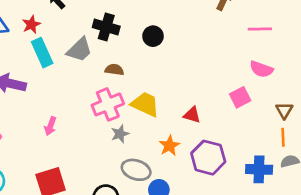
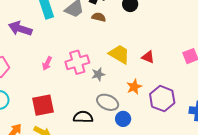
brown semicircle: (114, 70) -> (99, 17), moved
pink cross: (108, 104) -> (77, 62), moved
red triangle: (192, 115) -> (148, 57), moved

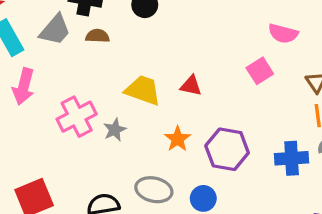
pink arrow: (47, 63) -> (24, 86), moved, size x1.5
gray ellipse: (108, 102) -> (154, 190), moved
blue circle: (123, 119) -> (203, 198), moved

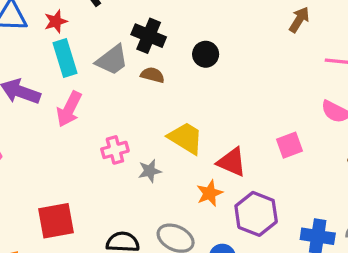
pink square: (260, 71) -> (290, 145), moved
red triangle: (191, 86) -> (232, 162), moved, size x1.4
pink cross: (77, 117) -> (115, 150), size x0.7

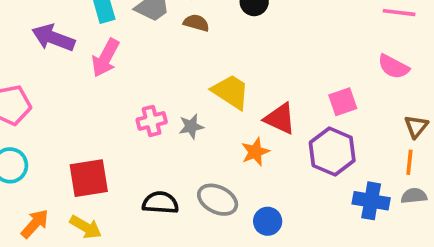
pink cross: (115, 150) -> (152, 121), moved
purple hexagon: (256, 214) -> (332, 152), moved

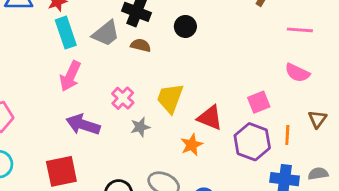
purple arrow: (53, 38) -> (83, 125), moved
yellow trapezoid: (231, 92) -> (170, 98), turned -100
pink cross: (152, 121) -> (123, 98), moved, turned -30
orange line: (409, 162) -> (287, 135), moved

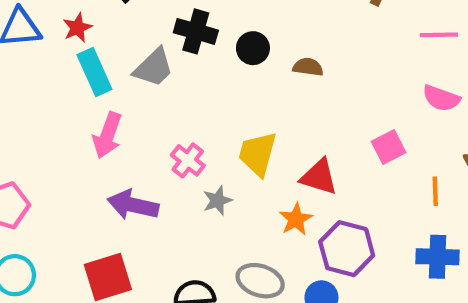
black circle: (185, 26) -> (253, 48), moved
brown semicircle: (141, 45) -> (308, 67), moved
purple hexagon: (252, 142) -> (347, 249), moved

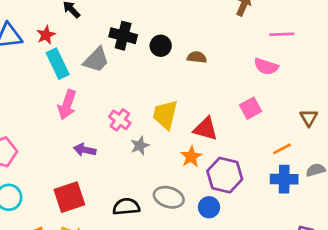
pink semicircle: (441, 98) -> (266, 66), moved
orange line: (435, 191) -> (282, 149), moved, turned 66
purple arrow: (133, 205) -> (85, 150), size x0.7

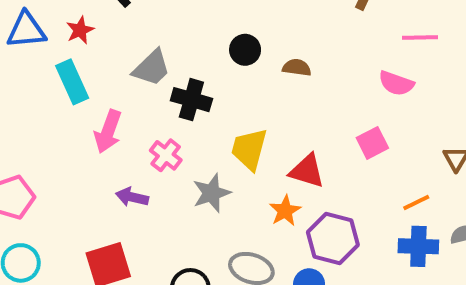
black cross: (123, 36) -> (191, 100), moved
cyan rectangle: (58, 64) -> (72, 82), moved
pink cross: (120, 120) -> (166, 155), moved
gray star: (140, 146) -> (211, 193), size x1.4

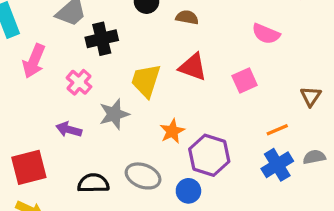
black cross: (191, 100) -> (102, 39), turned -32
red triangle: (307, 171) -> (193, 67), moved
purple arrow: (132, 197) -> (69, 130), moved
blue cross: (418, 246) -> (277, 165), turned -36

